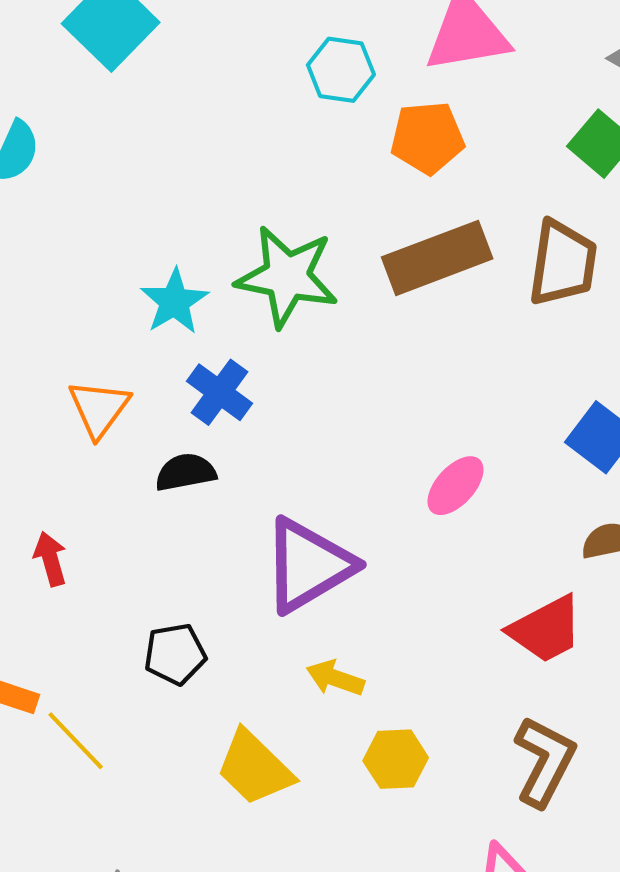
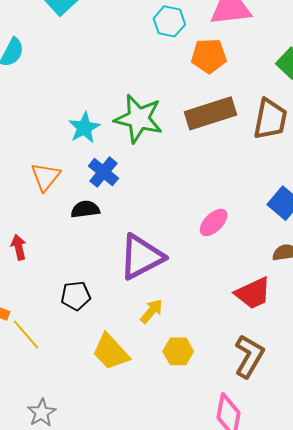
yellow arrow: (335, 678) -> (151, 311), turned 108

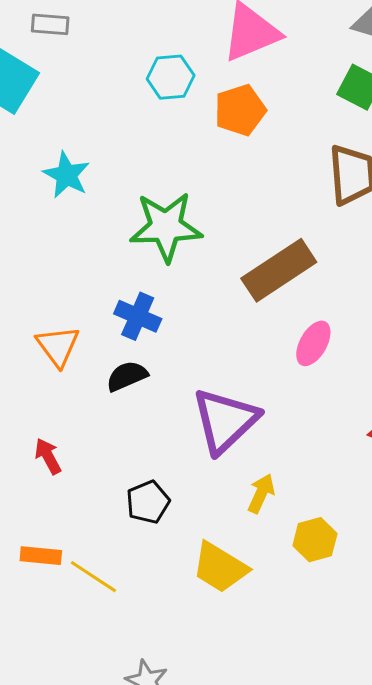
brown rectangle: (211, 113) -> (279, 270), moved
cyan star: (84, 128) -> (66, 175), moved

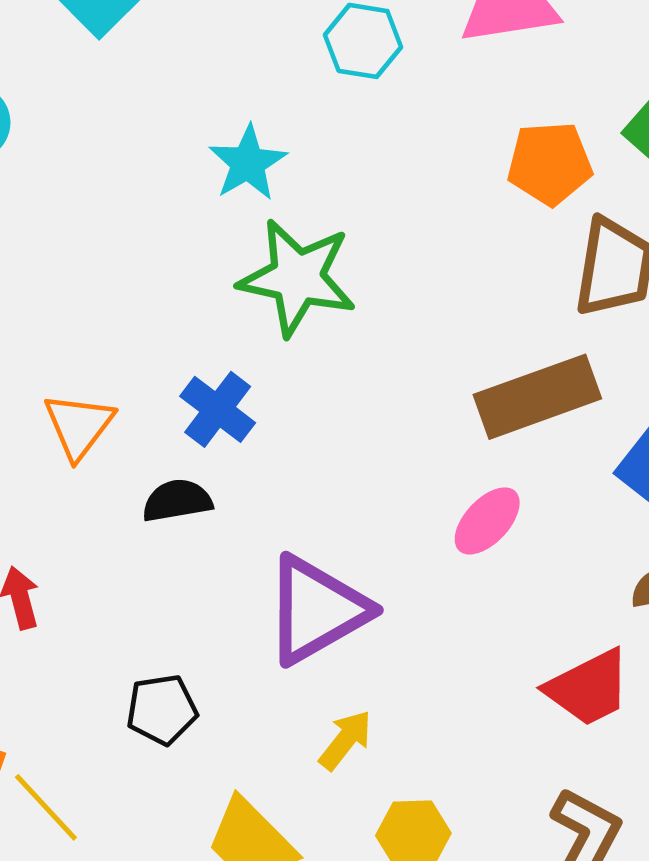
orange pentagon: (240, 110) -> (550, 163), moved
cyan star: (66, 175) -> (248, 163), moved
brown rectangle: (279, 270) -> (537, 397), moved

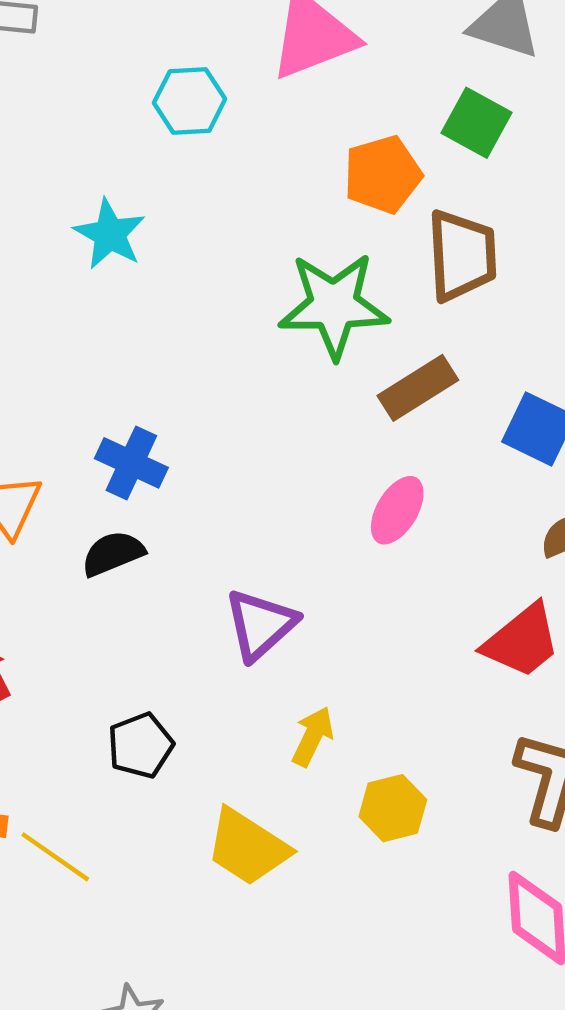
green star: (297, 278) -> (334, 305), moved
brown rectangle: (537, 397) -> (418, 388), size x0.7
purple triangle: (316, 610) -> (261, 625), size x0.7

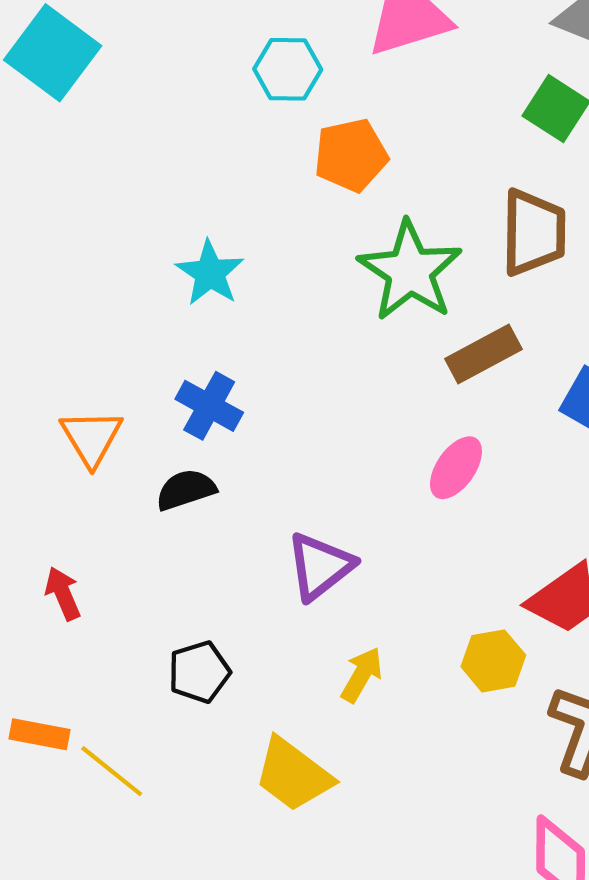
orange pentagon: (383, 174) -> (351, 155), moved
cyan star: (110, 234) -> (210, 273), moved
green star: (334, 305) -> (410, 271), turned 30
yellow hexagon: (393, 808) -> (493, 661), moved

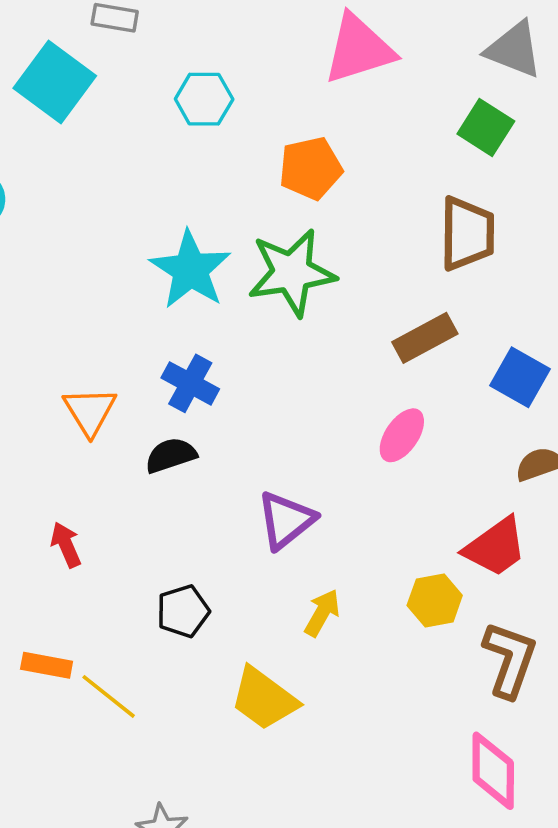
cyan hexagon: (288, 69) -> (204, 99), moved
green star: (410, 271) -> (292, 273), moved, turned 30
cyan star: (210, 273) -> (190, 270), size x1.4

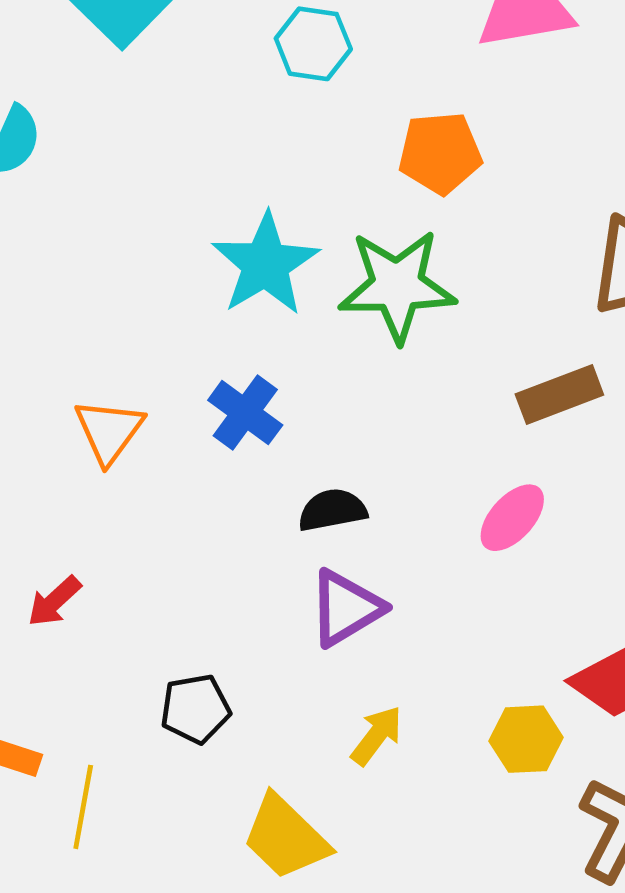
black semicircle: (171, 455) -> (332, 510), moved
red arrow: (66, 545) -> (54, 601), turned -117
yellow line: (109, 696) -> (83, 807), turned 54

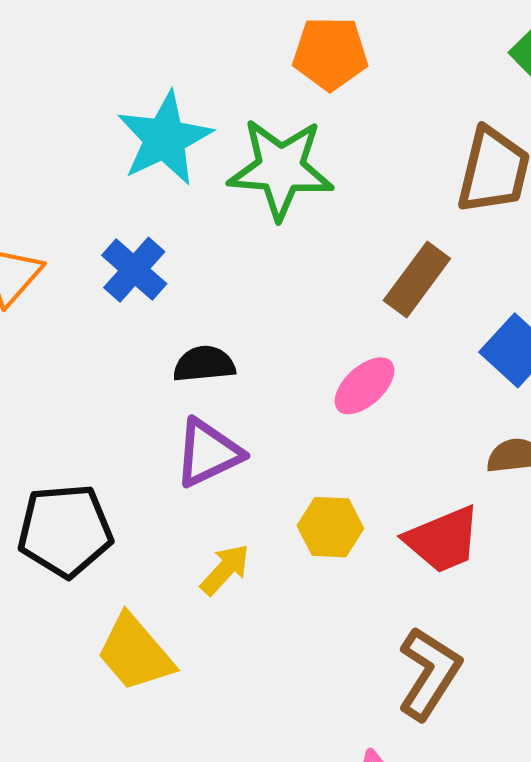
brown rectangle: (559, 395) -> (417, 280), turned -38
black pentagon: (195, 709) -> (65, 531), size x1.5
yellow hexagon: (526, 739) -> (330, 527), moved

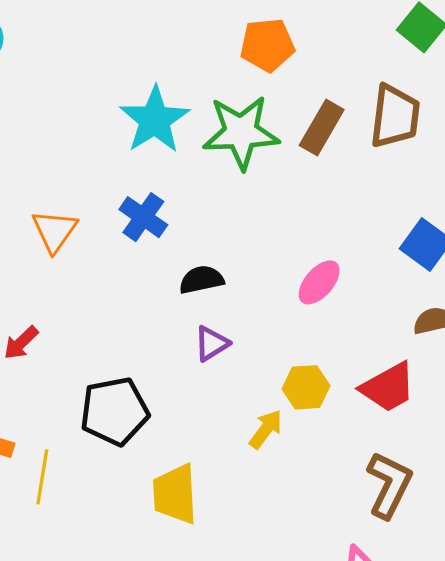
brown rectangle: (417, 280) -> (322, 128), moved
purple triangle: (208, 453) -> (212, 344), size x0.7
yellow arrow: (225, 570) -> (266, 429), moved
yellow trapezoid: (135, 653) -> (175, 494), turned 44

